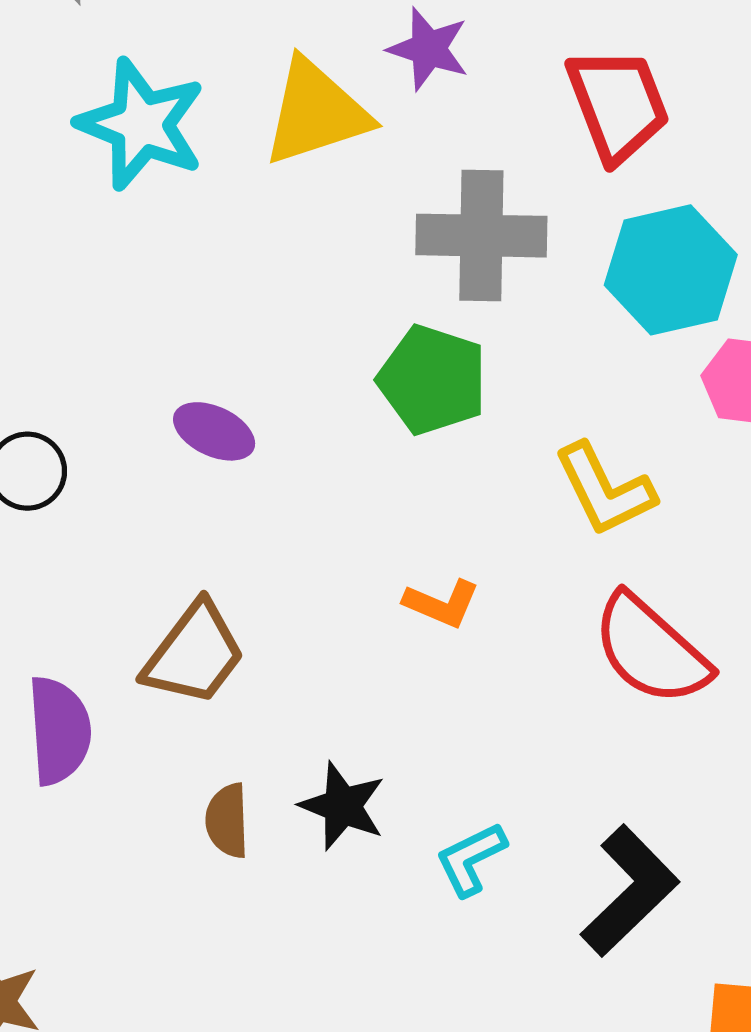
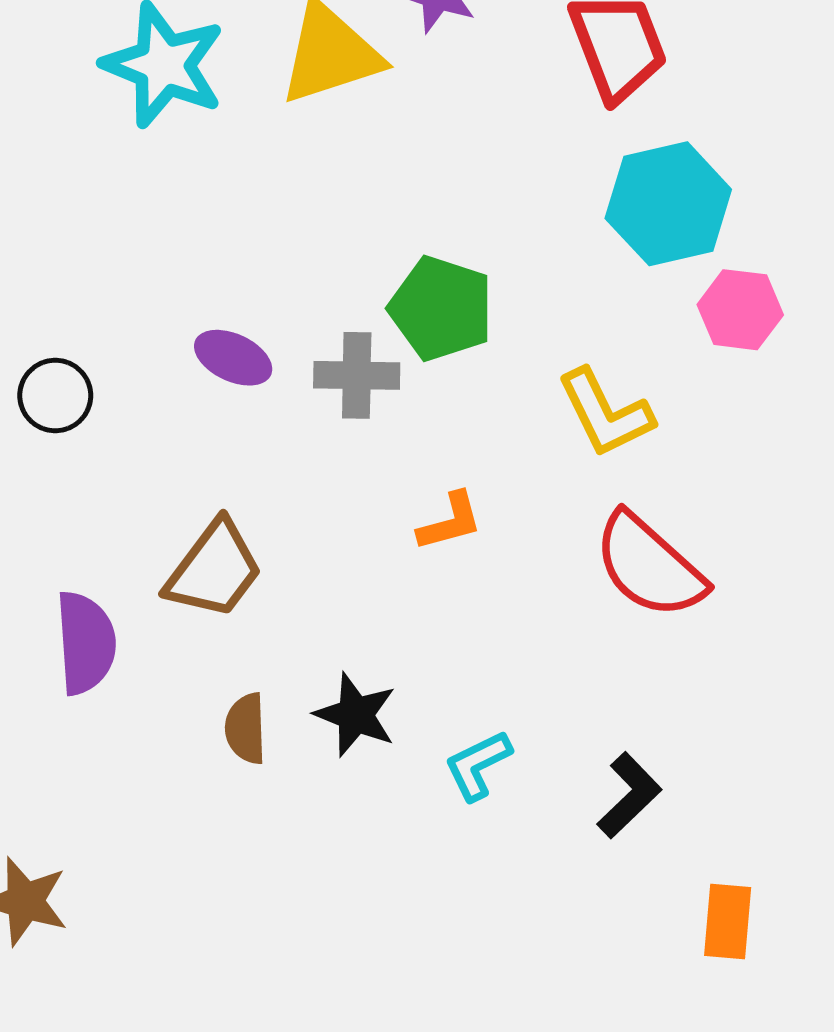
gray cross: (481, 236) -> (357, 375), moved, size x0.7
orange L-shape: (442, 603) -> (450, 522), turned -38
black L-shape: (630, 891) -> (629, 795), size x0.7

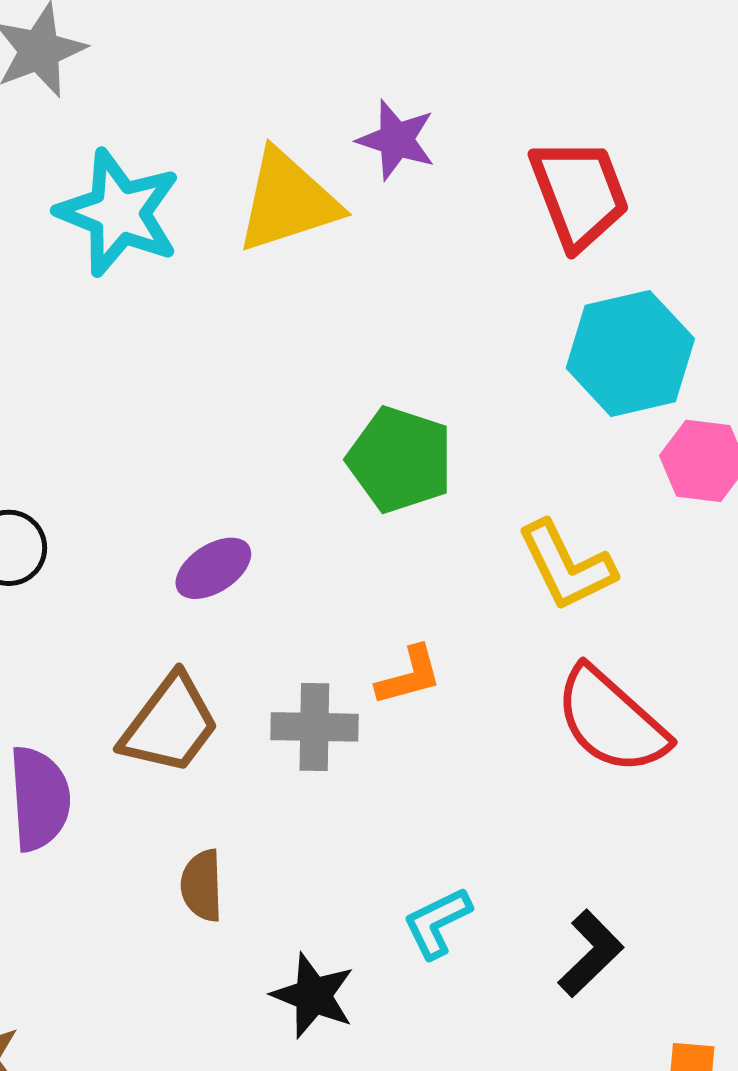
purple ellipse: (233, 358) -> (213, 568), moved, turned -58
gray cross: (357, 375) -> (314, 727), moved
black star: (355, 715) -> (313, 996), moved

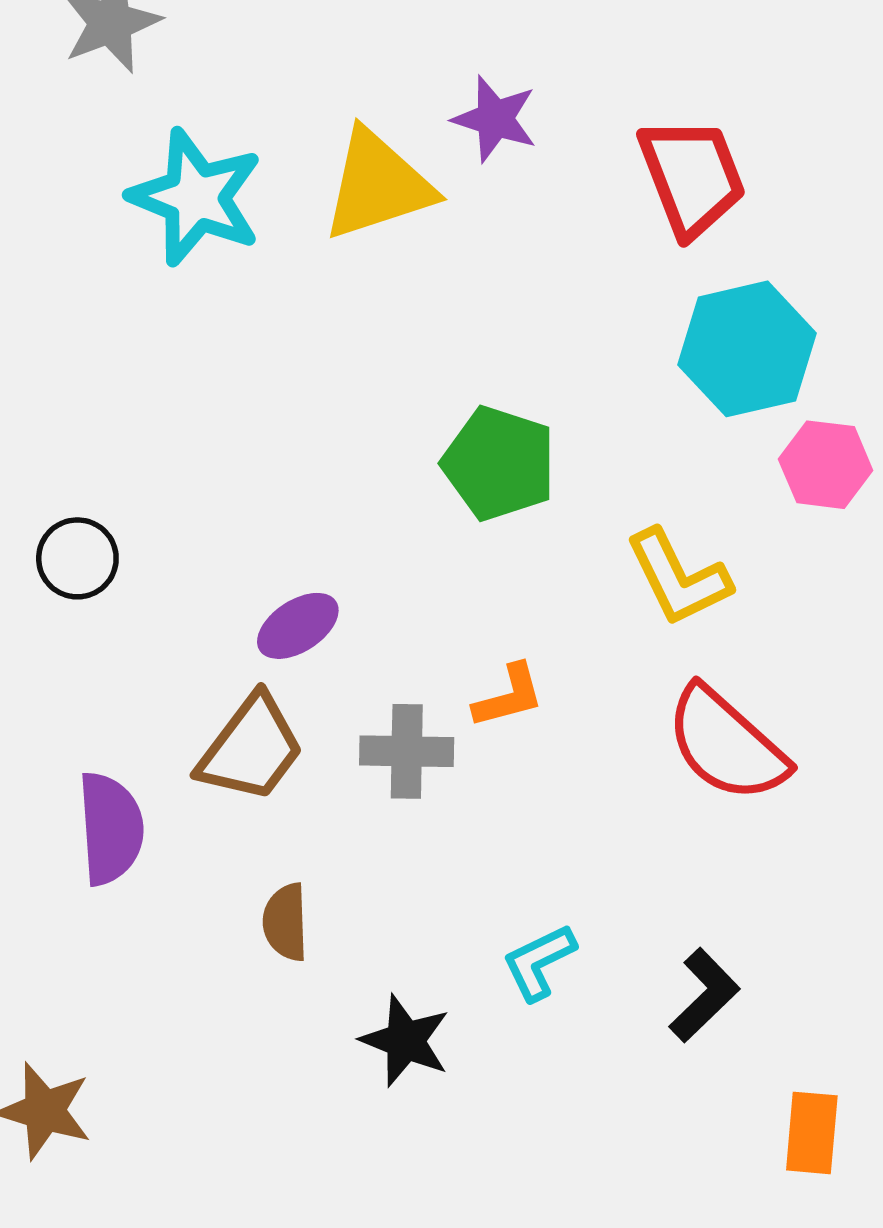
purple ellipse: (213, 568) -> (298, 626), moved

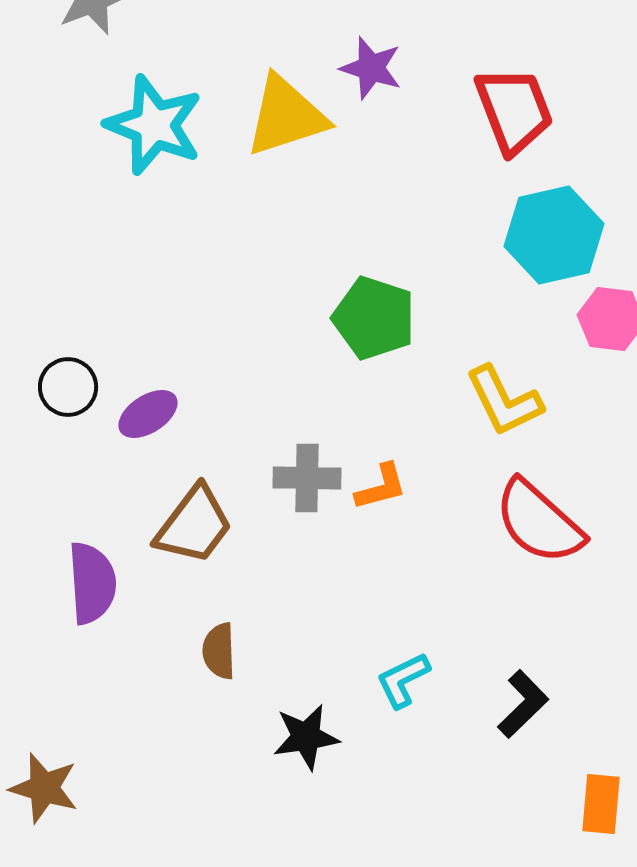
purple ellipse: (298, 626) -> (148, 414), moved
gray cross: (407, 751) -> (307, 478), moved
black star: (405, 1041) -> (306, 737), turned -30

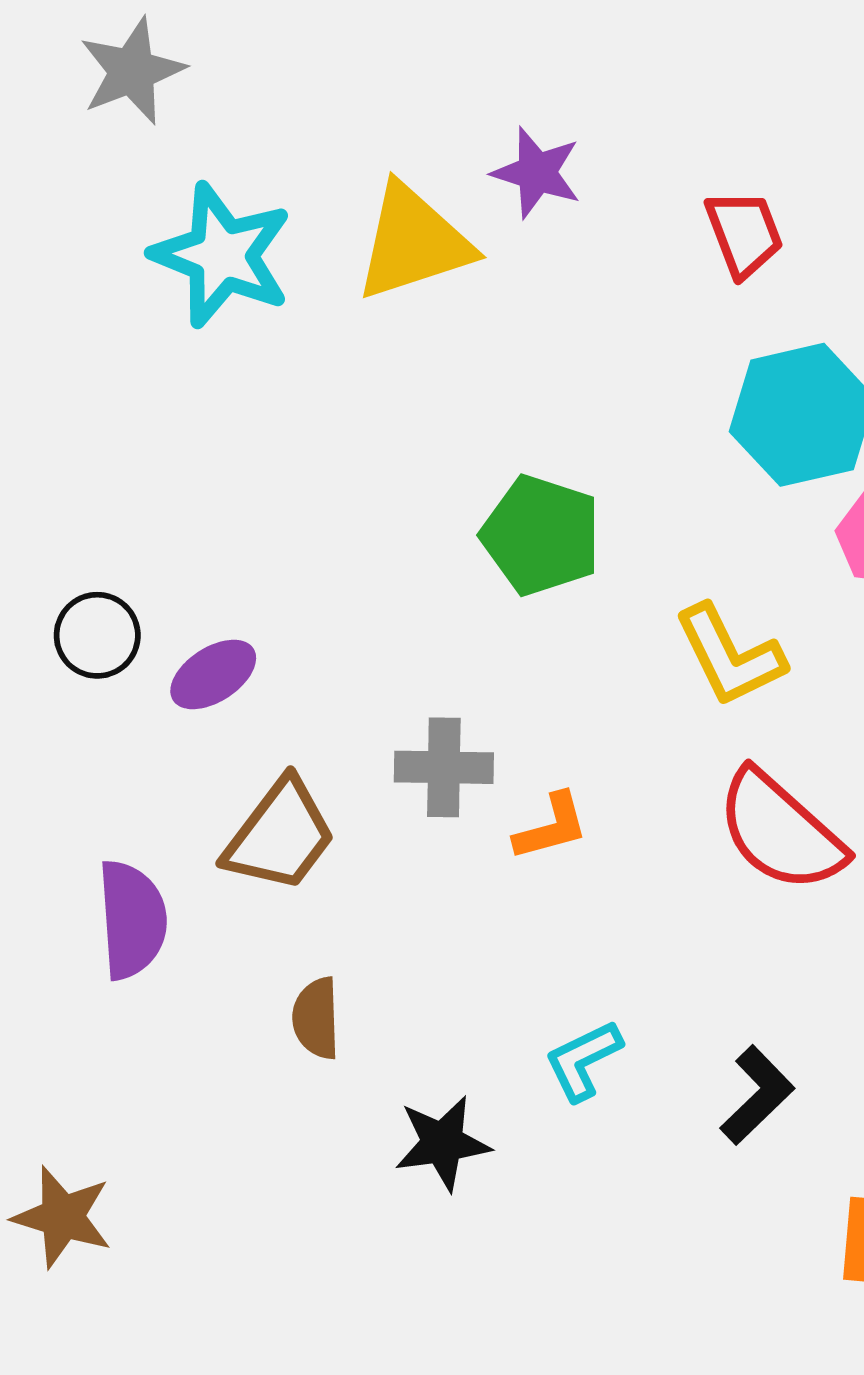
red trapezoid: (514, 110) -> (744, 234), size x0.7
orange L-shape: (381, 487) -> (551, 827), moved

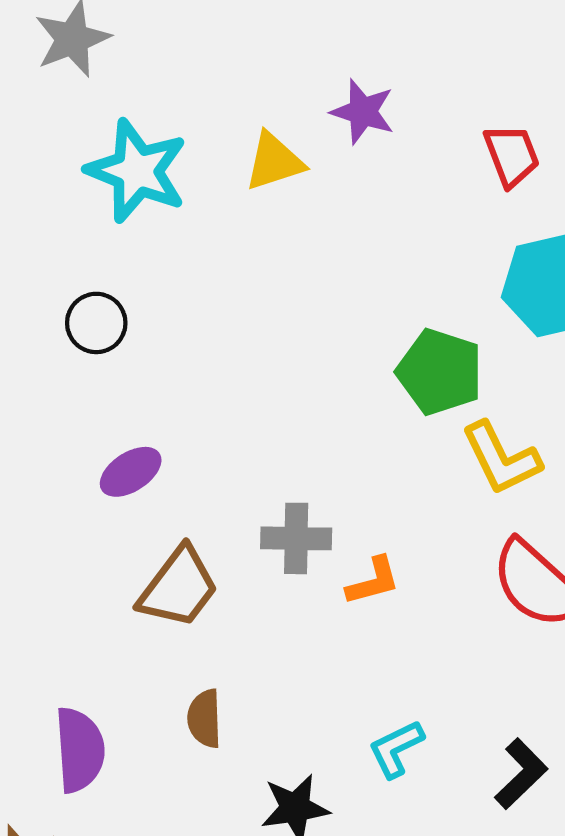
yellow triangle: (413, 242) -> (274, 162), size x0.7
green pentagon: (541, 535) -> (440, 372), moved
black circle: (97, 635) -> (96, 323), moved
purple semicircle: (132, 920) -> (80, 750), moved

